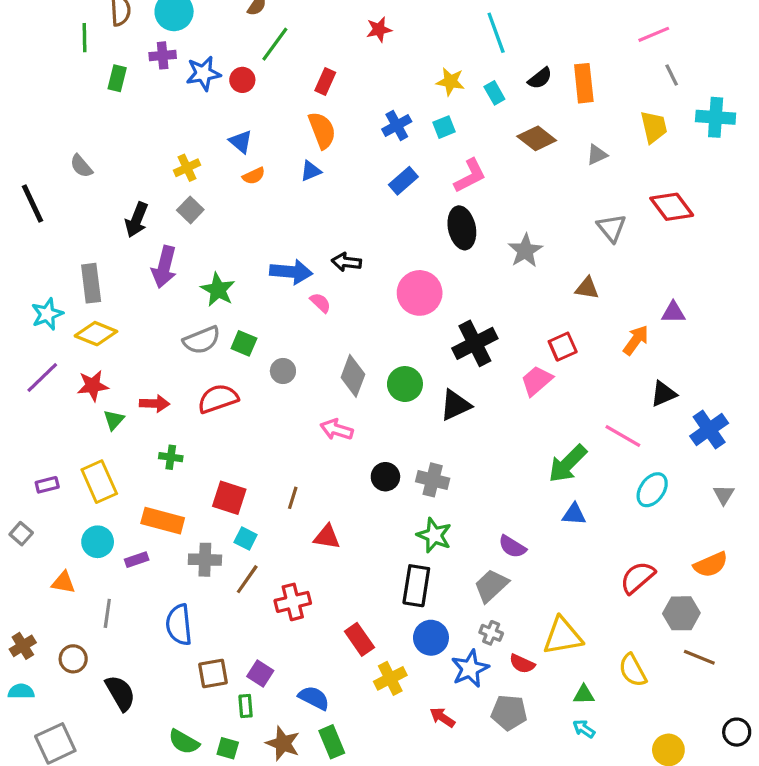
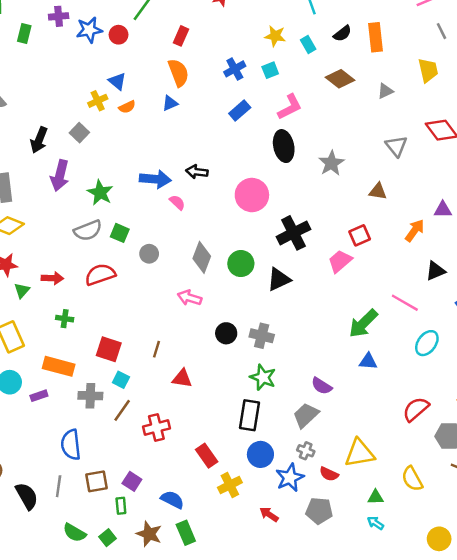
yellow cross: (187, 168) -> (98, 101), moved
gray line: (107, 613) -> (59, 486), moved
green square: (228, 748) -> (107, 538), turned 35

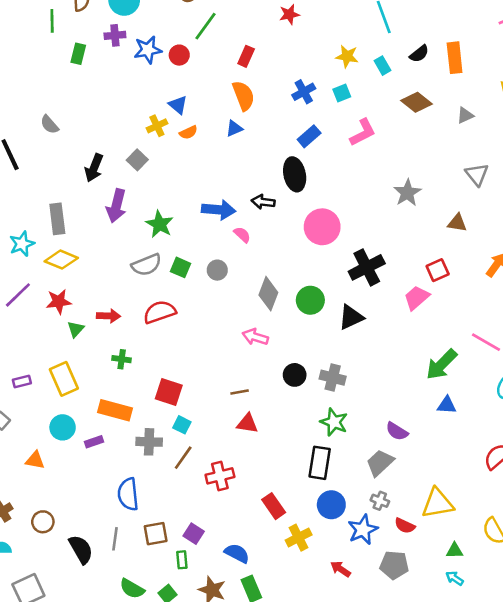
black ellipse: (284, 146) -> (295, 174), moved
gray circle: (149, 254) -> (217, 270), moved
brown line: (156, 349) -> (240, 392), moved, turned 63

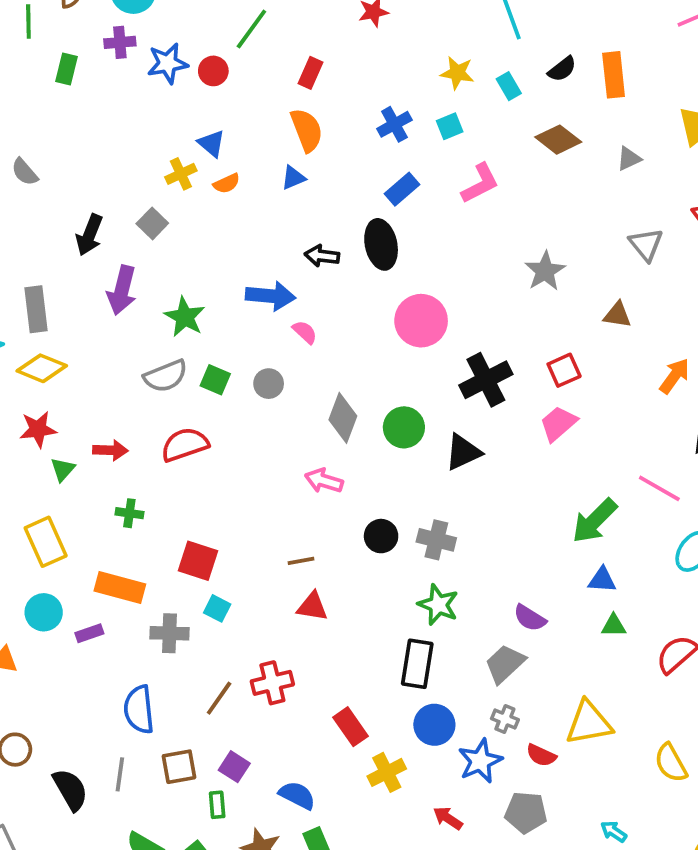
black arrow: (263, 202) -> (322, 256), moved
red square: (438, 270) -> (564, 370), moved
brown line: (183, 458) -> (219, 698), moved
green triangle: (455, 551) -> (614, 626), moved

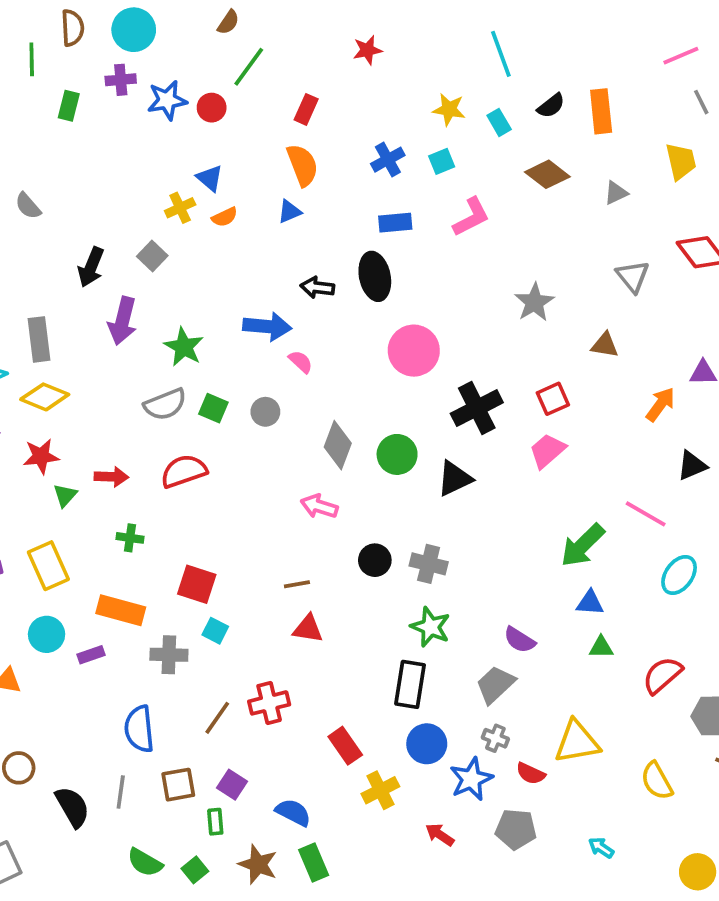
blue rectangle: (402, 189) -> (395, 223), turned 36

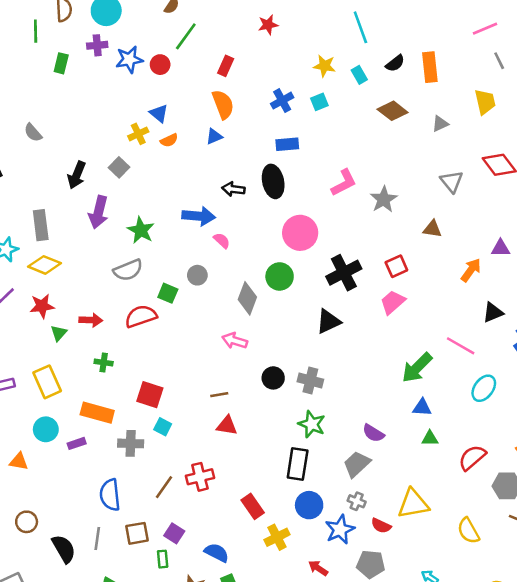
pink L-shape: (471, 217) -> (344, 183), moved
green square: (213, 408) -> (168, 293), moved
green circle: (397, 454) -> (280, 276), moved

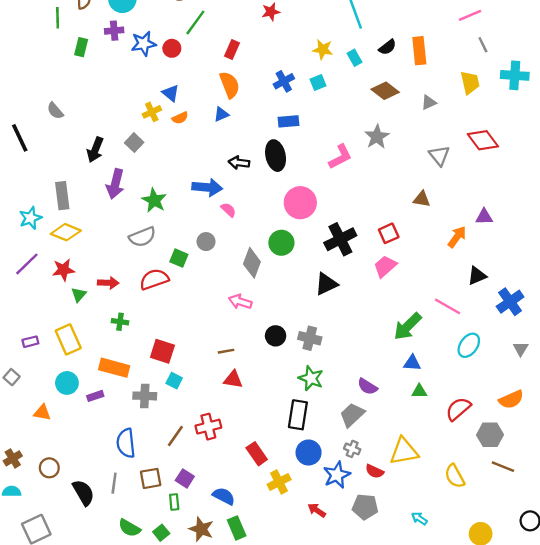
gray star: (384, 199) -> (377, 137), moved

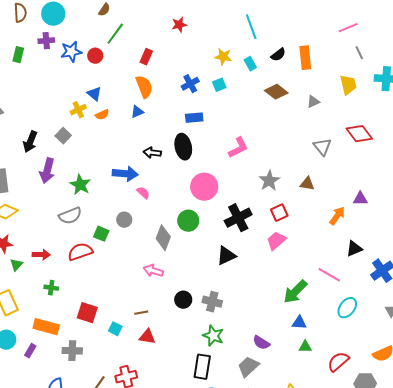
gray star: (377, 137) -> (269, 181), moved
cyan square: (174, 381) -> (115, 329), moved
purple rectangle: (95, 396) -> (30, 351), turned -40

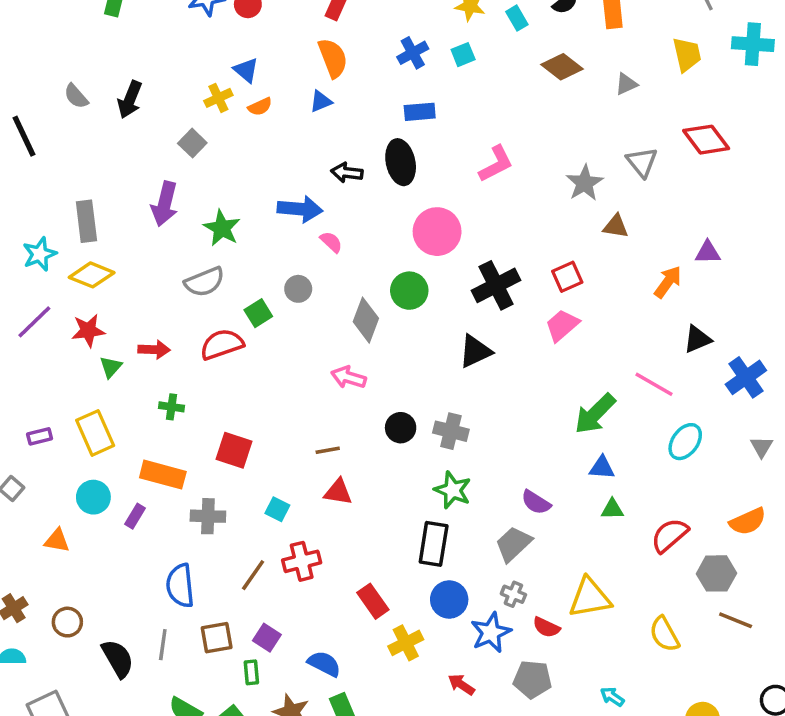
black arrow: (30, 142) -> (130, 100), moved
gray star: (269, 181) -> (585, 183), moved
green square: (101, 234) -> (258, 313), turned 35
cyan square: (115, 329) -> (277, 509), moved

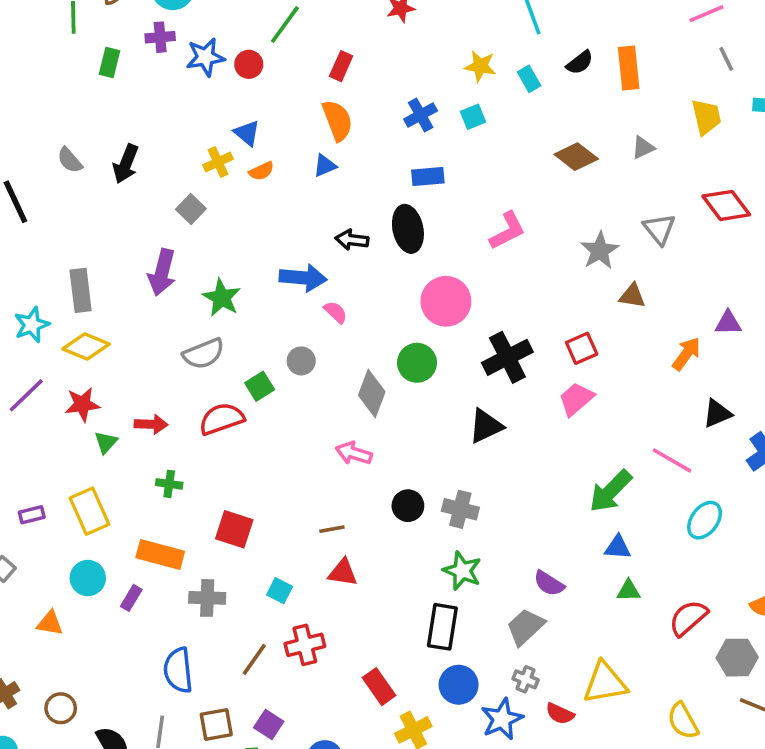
brown diamond: (562, 67) -> (576, 157), moved

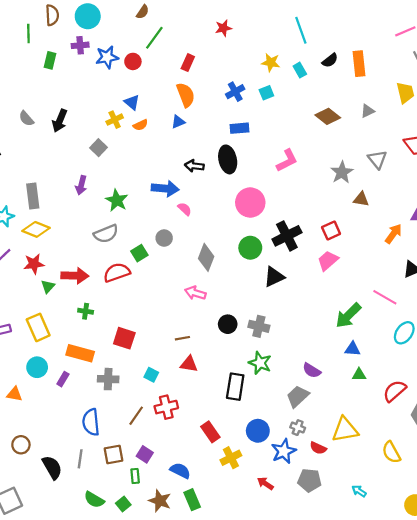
purple arrow: (162, 272) -> (81, 185), size x0.7
green circle: (417, 363) -> (250, 248), moved
red arrow: (151, 424) -> (75, 276), size x1.4
black rectangle: (442, 627) -> (235, 387), moved

